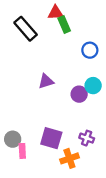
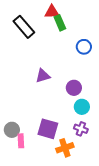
cyan circle: (93, 86) -> (82, 107), moved

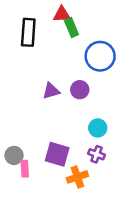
black rectangle: (24, 27) -> (28, 32), turned 45
blue circle: (84, 47) -> (100, 56), size x1.6
purple circle: (74, 88) -> (80, 90), moved

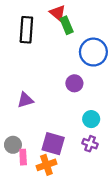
red triangle: (62, 14) -> (58, 13), turned 42
purple triangle: (51, 91) -> (25, 100), moved
orange cross: (77, 177) -> (46, 165), moved

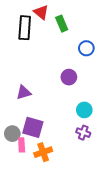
red triangle: (58, 13) -> (41, 12), moved
blue circle: (93, 52) -> (86, 48), size x0.6
purple square: (53, 144) -> (33, 127), moved

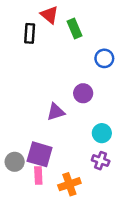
black rectangle: (25, 28) -> (30, 33), size x0.7
purple triangle: (24, 92) -> (56, 112), moved
pink rectangle: (22, 145) -> (38, 175), moved
orange cross: (43, 152) -> (69, 184), moved

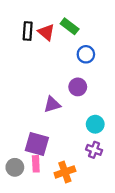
red triangle: (50, 15) -> (46, 32), moved
green rectangle: (74, 28) -> (70, 26), turned -30
blue circle: (104, 58) -> (86, 54), moved
gray circle: (15, 162) -> (15, 167), moved

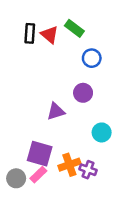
purple cross: (94, 150) -> (88, 170), moved
pink rectangle: (36, 164) -> (38, 175), turned 49
orange cross: (65, 172) -> (69, 165), moved

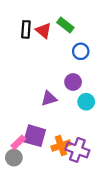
cyan circle: (102, 132) -> (86, 102), moved
purple cross: (88, 170) -> (77, 150), size x1.5
pink rectangle: (38, 175) -> (18, 142), moved

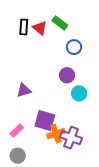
purple triangle: (49, 98) -> (24, 90), moved
purple square: (35, 136) -> (45, 121), moved
gray circle: (14, 158) -> (18, 156), moved

